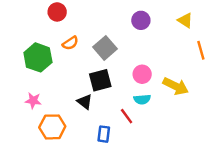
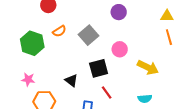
yellow triangle: (185, 20) -> (167, 16), moved, turned -32
pink circle: (142, 74) -> (120, 49), moved
black square: (100, 80) -> (99, 68), moved
cyan semicircle: (142, 99) -> (145, 99), moved

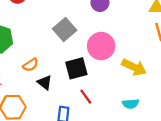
orange semicircle: (59, 31) -> (30, 65), moved
pink circle: (120, 49) -> (101, 46), size x1.5

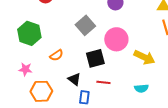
black triangle: (45, 83) -> (74, 79), moved
red line: (86, 97) -> (103, 82), turned -48

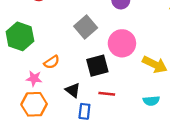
pink star: (25, 69) -> (34, 78), moved

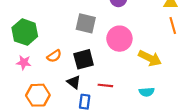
gray square: (86, 27) -> (86, 23), turned -36
black square: (97, 66) -> (84, 59), moved
pink star: (34, 78) -> (24, 63), moved

